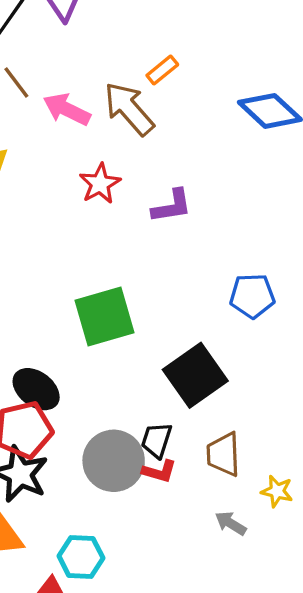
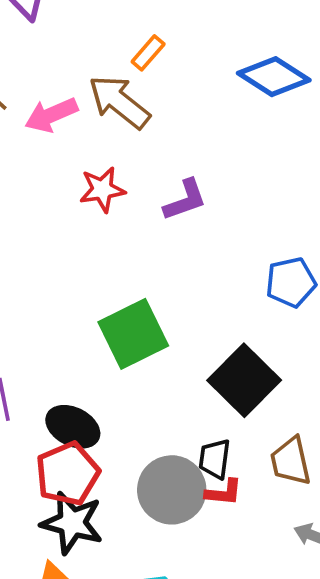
pink arrow: (67, 109) -> (51, 115), turned -39
red star: (100, 184) -> (102, 190), turned 30

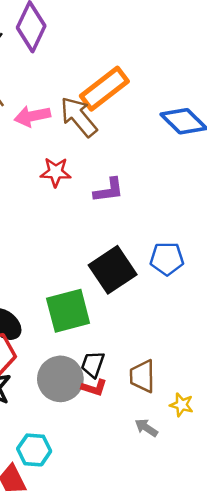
orange rectangle: (148, 53) -> (104, 89), size x2.0
green square: (133, 334) -> (68, 311), moved
black square: (244, 380) -> (113, 270), moved

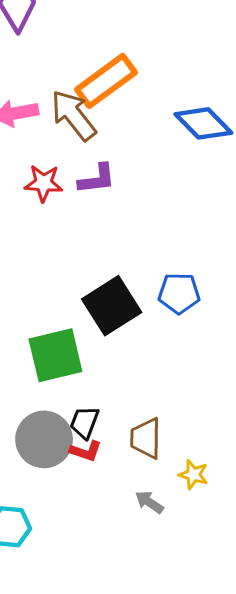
purple L-shape: (109, 190) -> (97, 179), moved

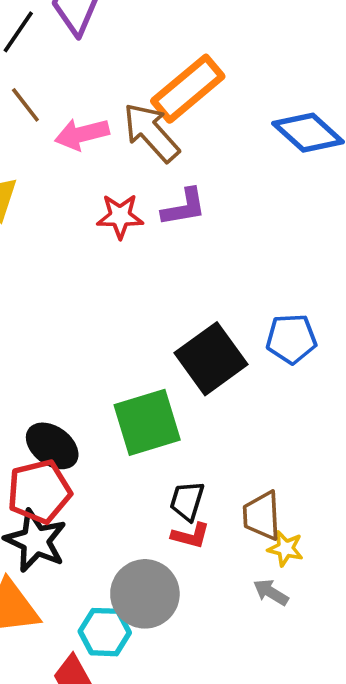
gray circle: (44, 439) -> (145, 594), moved
yellow star: (193, 475) -> (285, 548), moved

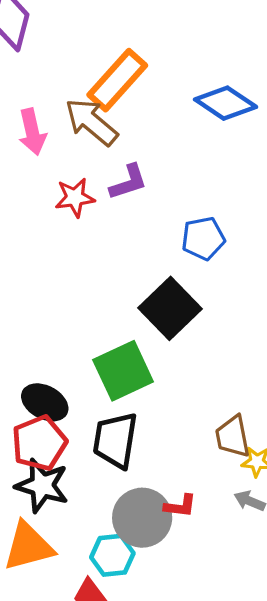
pink arrow: (82, 134) -> (32, 132), turned -81
blue pentagon: (291, 339) -> (203, 238), moved
black trapezoid: (187, 501) -> (115, 440), moved, size x1.6
red L-shape: (191, 536) -> (180, 506), moved

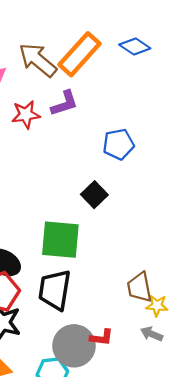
orange rectangle: (117, 80) -> (79, 54), moved
blue diamond: (226, 103) -> (135, 46), size x0.7
black square: (170, 308) -> (94, 195), size x0.6
green square: (123, 371) -> (60, 240), turned 30

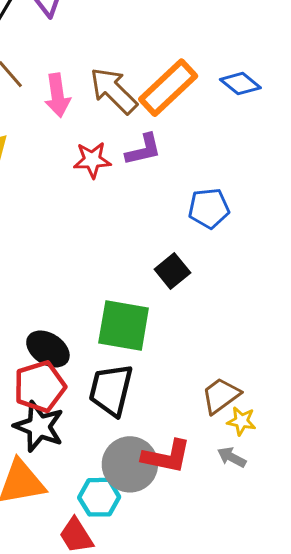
brown trapezoid: (139, 287) -> (221, 396), turned 60
red L-shape: (102, 337) -> (166, 456), size x1.6

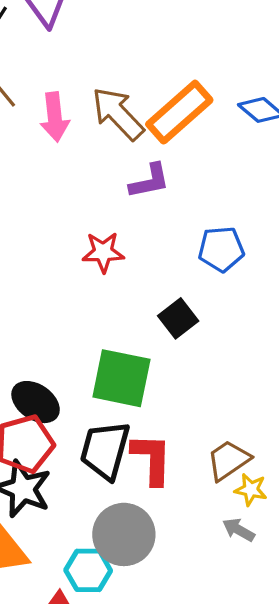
red star: (92, 160) -> (103, 252), moved
red L-shape: (166, 456) -> (152, 459), moved, turned -102

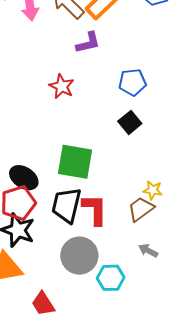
red star: (103, 252) -> (62, 86), turned 30
black square: (178, 318) -> (130, 122), moved
yellow star: (251, 490) -> (153, 190), moved
cyan hexagon: (88, 570) -> (111, 278), moved

